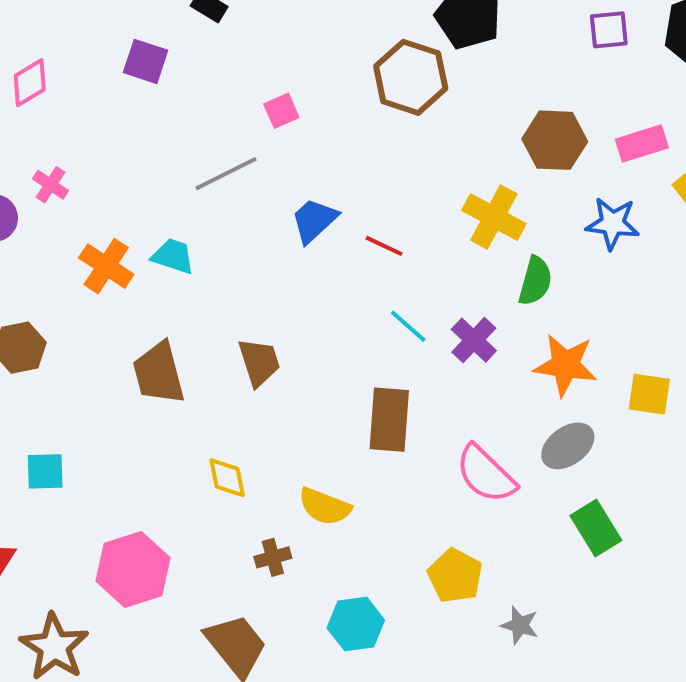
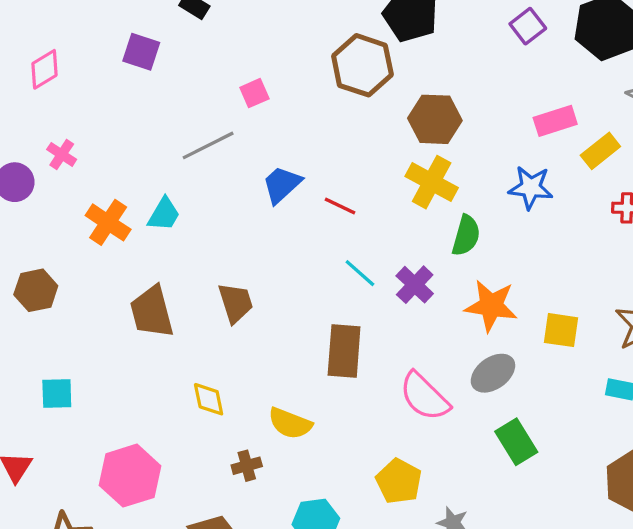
purple square: (609, 30) -> (528, 26), turned -32
brown hexagon: (555, 140) -> (435, 119), moved
cyan trapezoid: (173, 256) -> (164, 214), turned 102

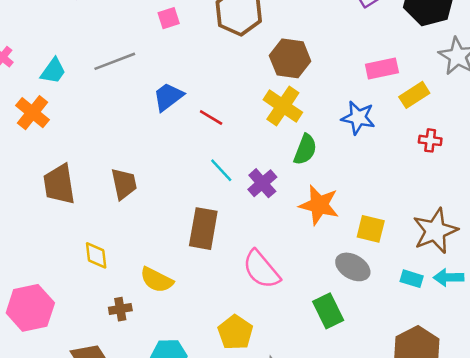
pink square: (254, 93) -> (169, 18), moved
cyan trapezoid: (164, 214) -> (53, 71), moved
gray ellipse: (493, 373) -> (353, 267), moved, turned 60

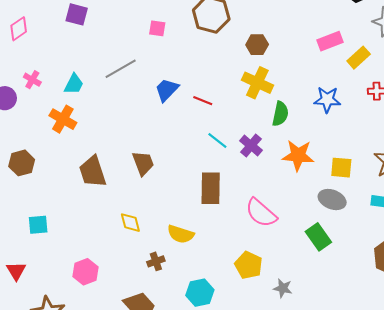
pink square: (169, 18) -> (157, 28), turned 36
brown hexagon: (290, 58) -> (257, 45), size x0.7
blue star: (358, 118) -> (327, 100), moved
pink hexagon: (30, 308) -> (86, 272), size x0.7

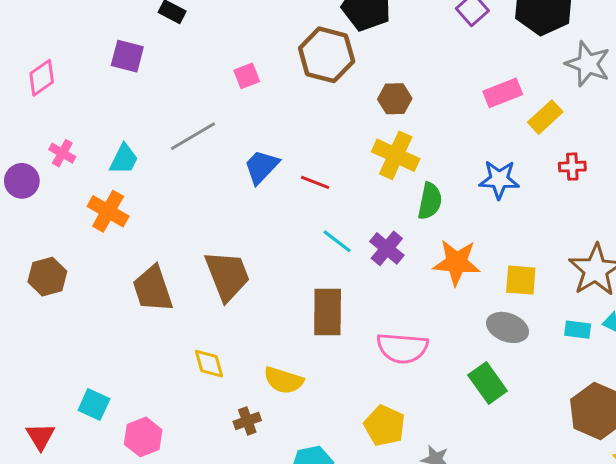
pink square: (157, 28) -> (247, 76), turned -30
brown trapezoid: (143, 163) -> (227, 276), size x1.4
pink semicircle: (261, 213) -> (402, 348), turned -36
cyan square: (38, 225) -> (94, 404), moved, turned 30

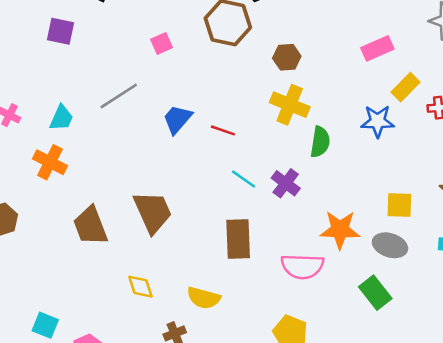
yellow rectangle: (545, 117) -> (405, 87), moved
orange star: (457, 262) -> (340, 230), moved

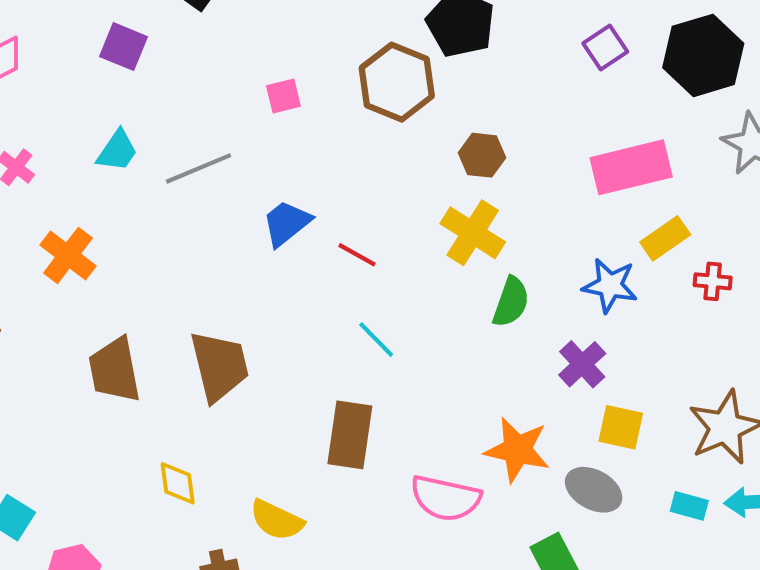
pink rectangle: (377, 48) -> (631, 167), size x1.5
cyan trapezoid: (61, 118) -> (117, 151), moved
purple cross: (286, 183) -> (582, 364), moved

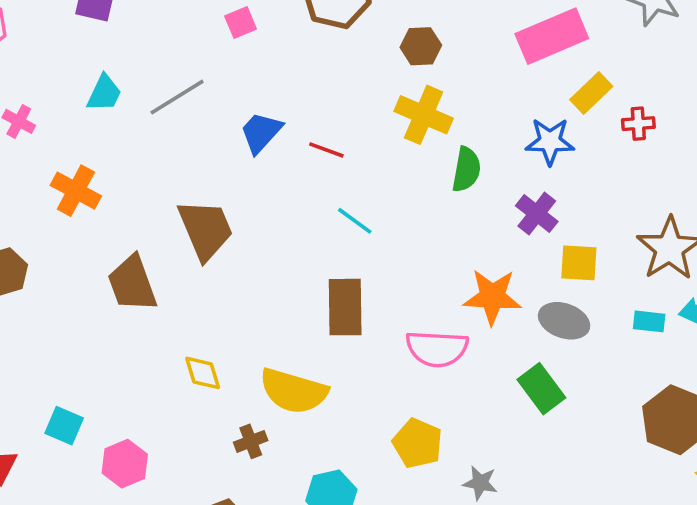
brown trapezoid: (219, 366) -> (205, 230), moved
yellow semicircle: (277, 520) -> (294, 391), size x1.4

